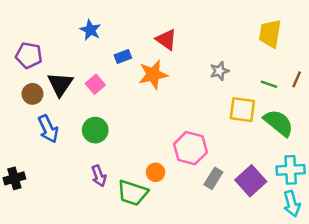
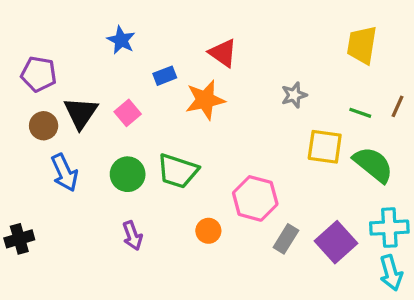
green trapezoid: (133, 193) -> (178, 171), moved

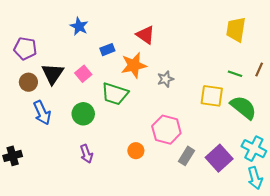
gray star: (294, 95) -> (165, 79), moved
green trapezoid: (178, 171) -> (115, 94), moved
cyan cross: (389, 228) -> (254, 149), turned 30

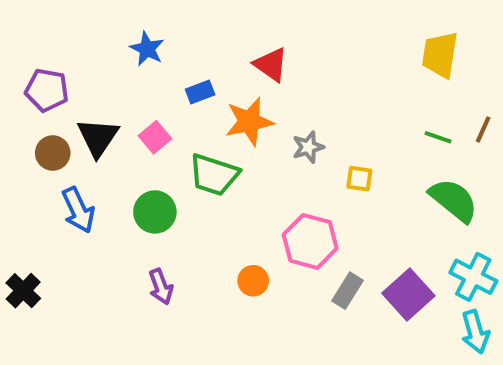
yellow square: (212, 96) -> (359, 179), moved, size x0.6
black cross: (13, 156) -> (23, 291), turned -30

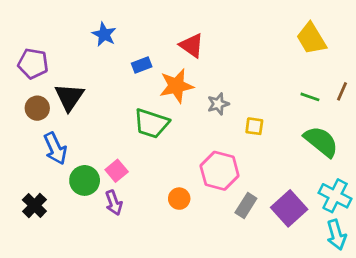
yellow trapezoid: (440, 55) -> (311, 39), turned -40
pink square: (155, 137) -> (117, 171), moved
green circle: (155, 212) -> (85, 180), moved
black cross: (23, 291) -> (34, 206), moved

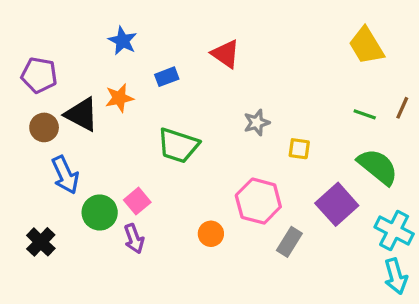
orange star: (176, 86) -> (119, 98), moved, size x0.7
black triangle: (69, 97) -> (82, 114), turned -36
purple square: (289, 208) -> (337, 204), moved

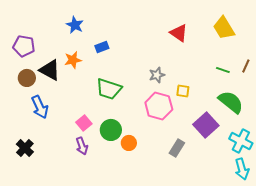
red triangle: (226, 54) -> (179, 33), moved
pink hexagon: (258, 201) -> (159, 106), moved
green circle: (100, 213) -> (111, 130), moved

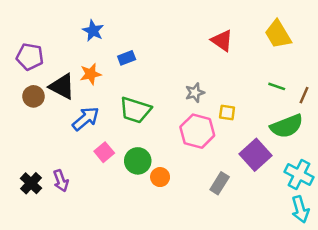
brown line: (246, 66) -> (304, 95), moved
green semicircle: (231, 102) -> (287, 126), turned 120
blue arrow: (40, 107) -> (86, 119), moved, turned -105
purple arrow: (82, 146) -> (61, 181), moved

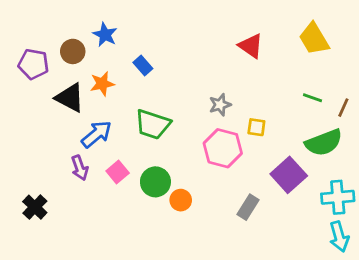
blue rectangle: (127, 58) -> (143, 65), turned 70
brown circle: (34, 96) -> (73, 51), moved
cyan cross: (299, 175) -> (338, 197), turned -32
purple arrow: (61, 181) -> (80, 168), moved

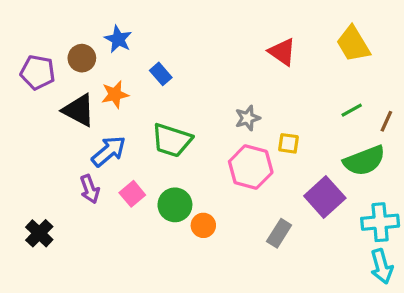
green line: (312, 98) -> (352, 110), turned -48

